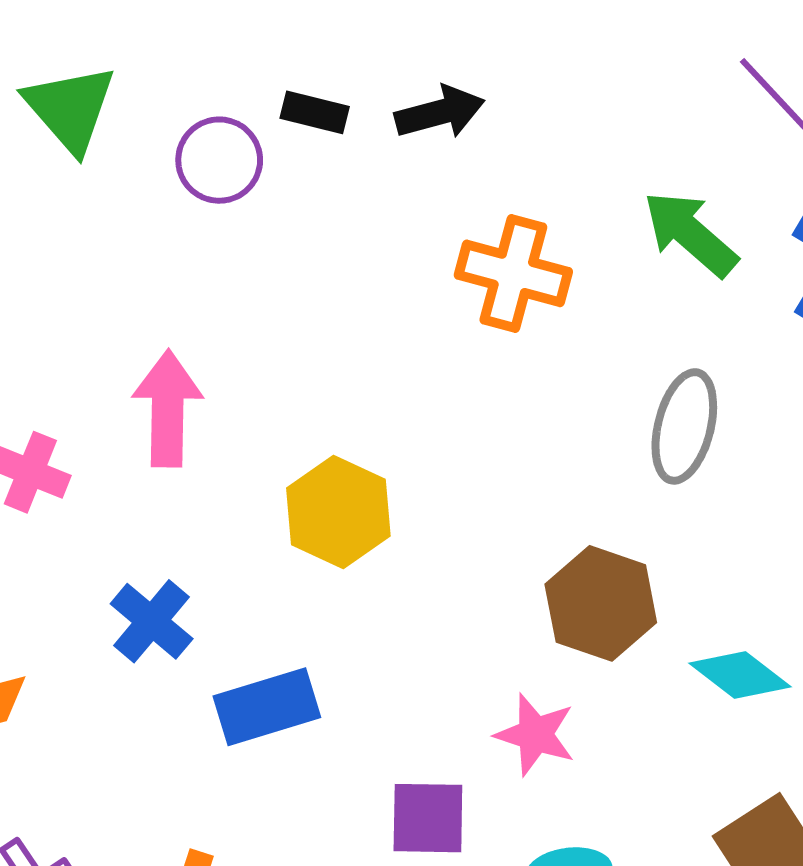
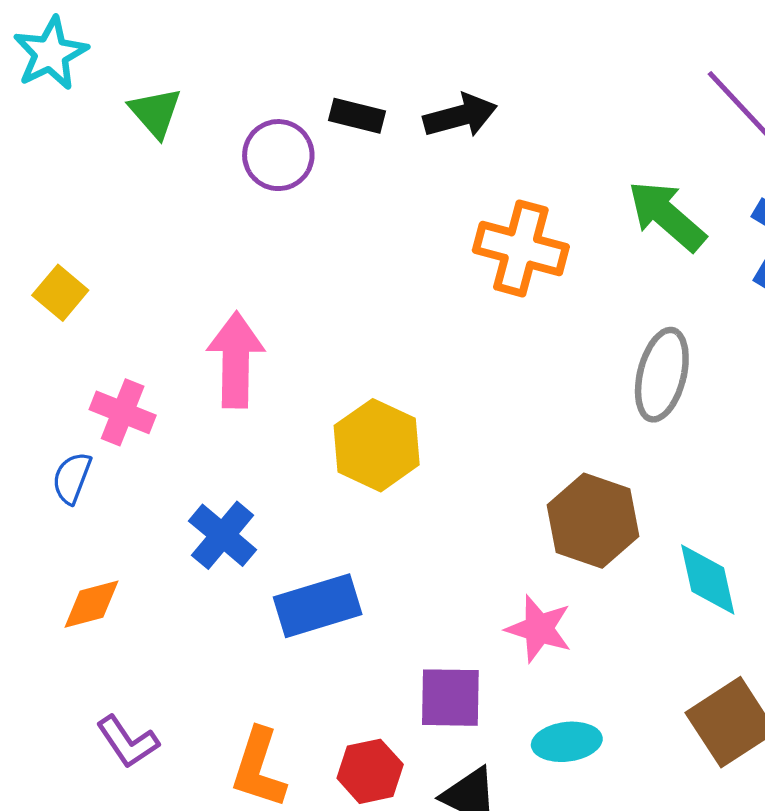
green triangle: (70, 108) -> (155, 112), size x0.7
cyan diamond: (740, 675) -> (708, 580), turned 40

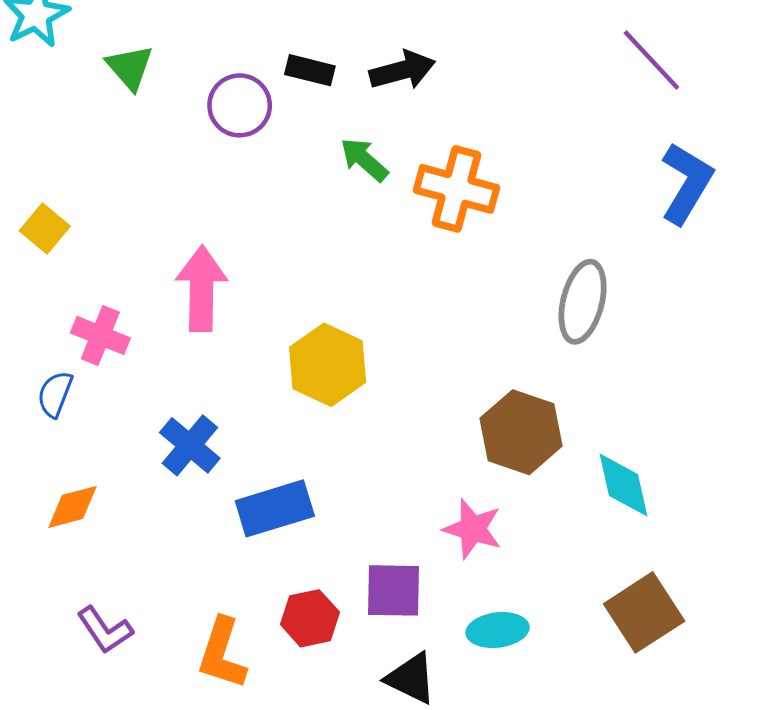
green arrow: (667, 216) -> (364, 160), moved, size x0.7
red hexagon: (370, 771) -> (310, 618), moved

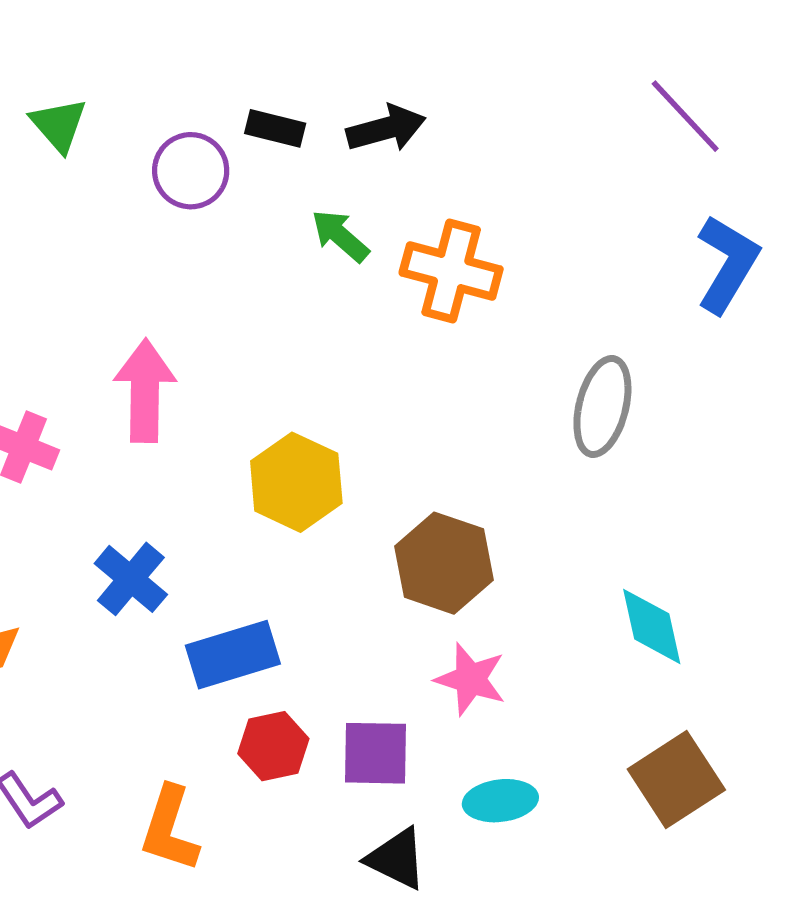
brown hexagon: (521, 432) -> (444, 563), moved
red hexagon: (310, 618) -> (273, 746), moved

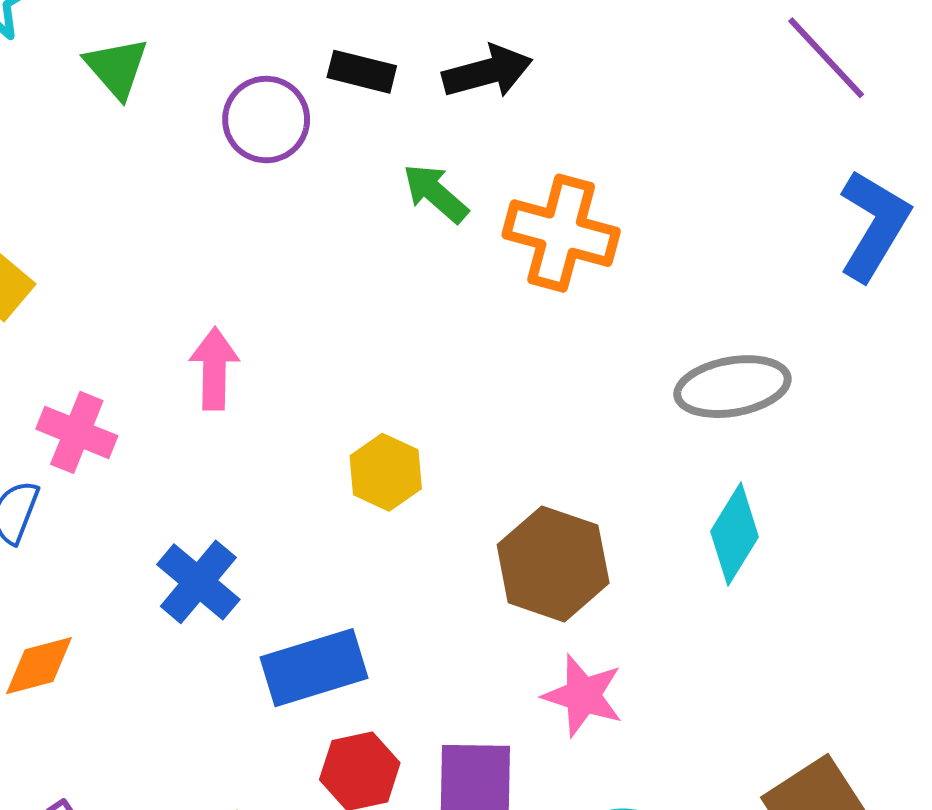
pink arrow: (145, 391) -> (214, 369), size x0.7
gray ellipse: (602, 406) -> (732, 387), turned 66
yellow hexagon: (296, 482) -> (386, 472), size x0.7
cyan diamond: (652, 626) -> (734, 534), moved, turned 44

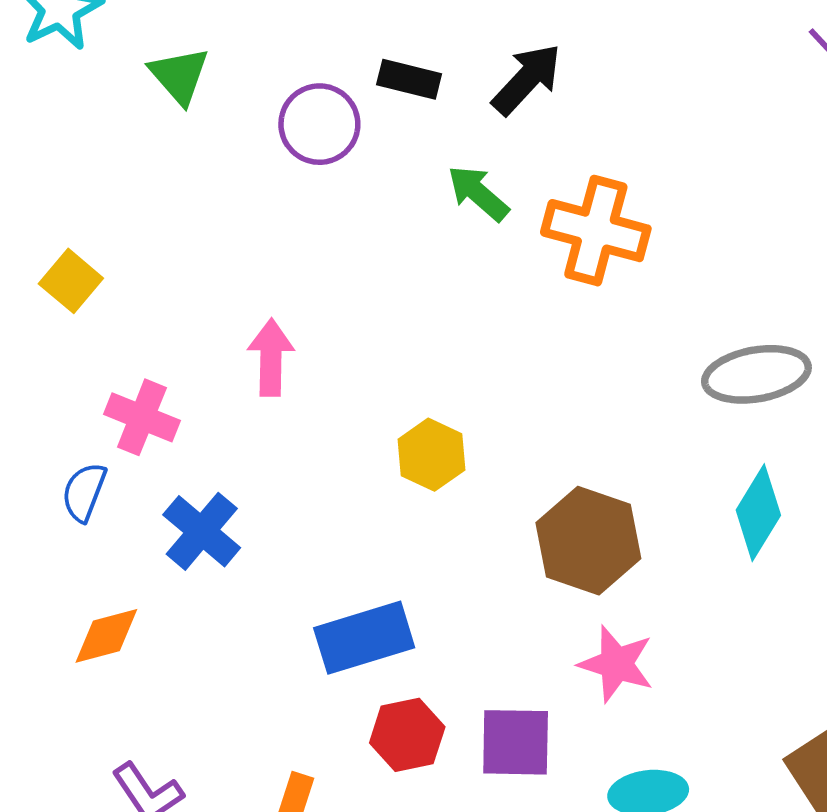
black arrow: (487, 72) -> (527, 79), turned -32
blue cross: (198, 582) -> (202, 531), moved

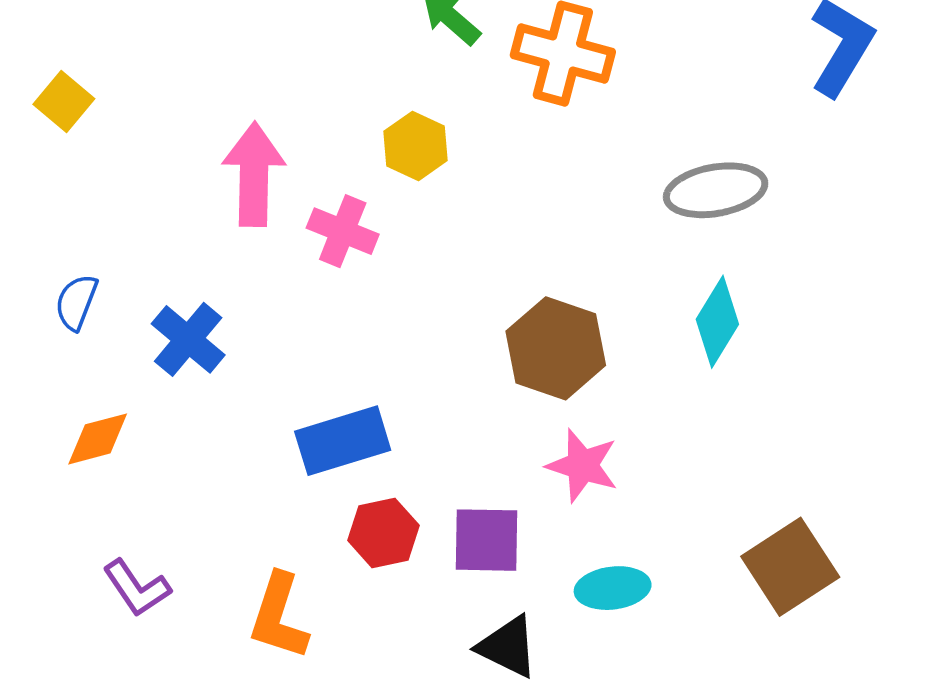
pink arrow: (271, 358) -> (254, 174), size x1.4
pink cross: (142, 417) -> (343, 231), moved
yellow hexagon: (431, 455) -> (415, 146), moved

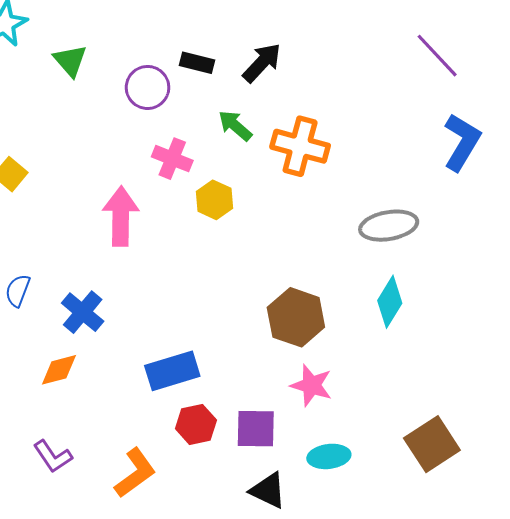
pink cross: (343, 231) -> (172, 159), moved
orange diamond: (98, 439) -> (59, 370), moved
orange L-shape: (279, 616) -> (135, 473), turned -144

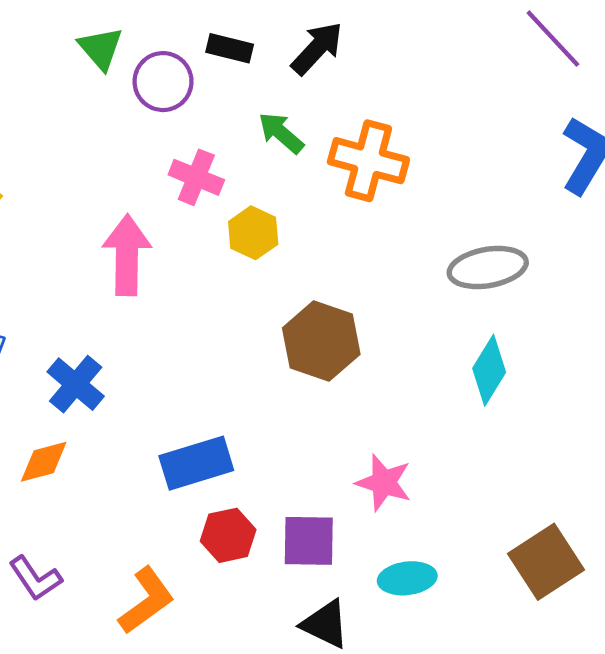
green triangle: (70, 61) -> (101, 48), moved
brown hexagon: (296, 317) -> (321, 341), moved

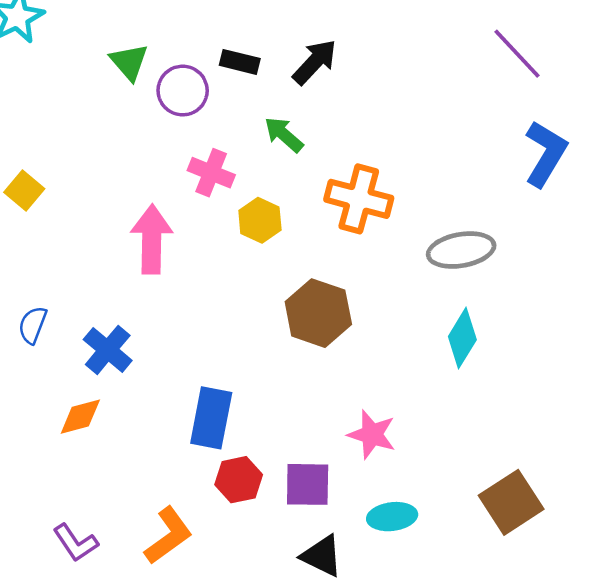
orange cross: (368, 161) -> (359, 199), moved
blue rectangle: (196, 463) -> (211, 418), turned -62
purple L-shape: (35, 578) -> (76, 543), moved

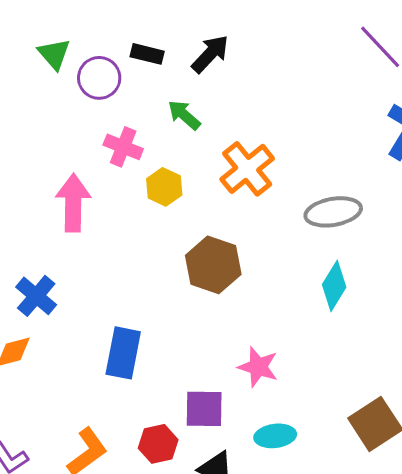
orange cross: (359, 199) -> (247, 169), turned 36
red hexagon: (239, 480) -> (158, 444), moved

